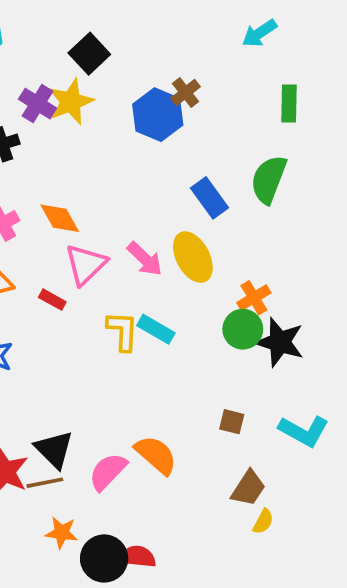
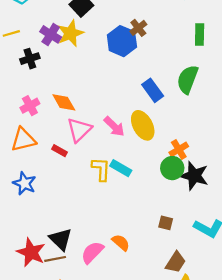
orange semicircle: (156, 455) -> (121, 243), size x0.7

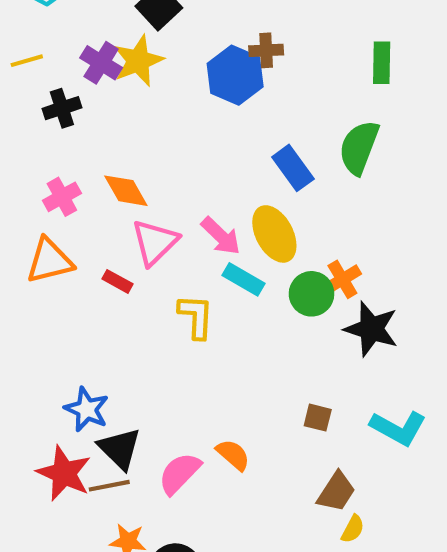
brown cross: (138, 28) -> (266, 50), turned 35
cyan rectangle: (121, 168) -> (243, 279), moved
green circle: (172, 168) -> (312, 294), moved
blue star: (24, 183) -> (87, 409), moved

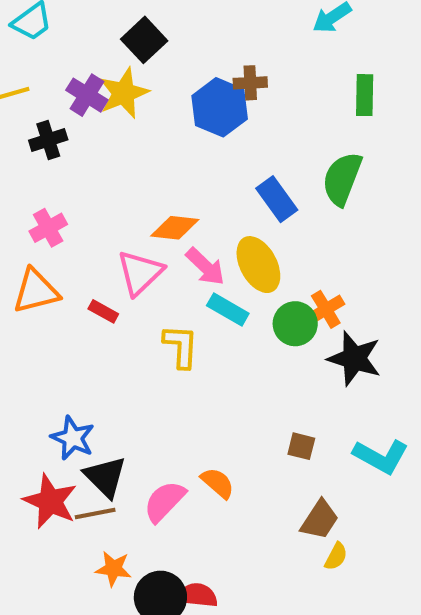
orange diamond: (126, 191) -> (175, 228), moved, turned -54

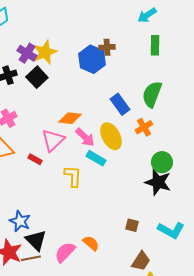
black square: (144, 40) -> (37, 77), moved
green rectangle: (365, 95) -> (155, 45), moved
orange cross: (326, 309) -> (144, 127), moved
green circle: (295, 324) -> (162, 162), moved

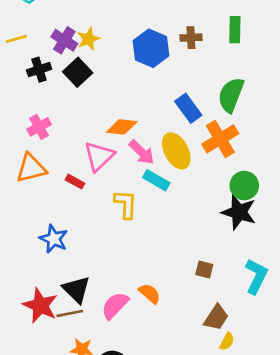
brown cross: (107, 47) -> (191, 38), moved
yellow star: (45, 52) -> (88, 39), size x0.7
orange cross: (144, 127) -> (220, 139), size x1.5
blue star: (20, 221) -> (54, 239), moved
cyan L-shape: (171, 230) -> (256, 276), turned -92

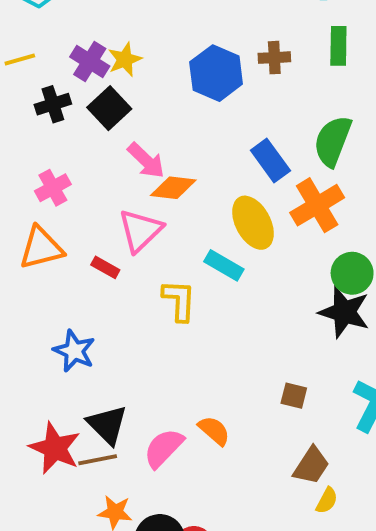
pink arrow: (142, 152) -> (146, 161), moved

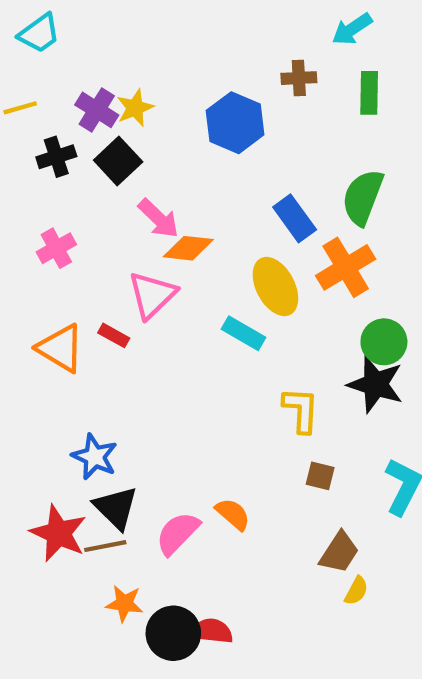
brown cross: (274, 58) -> (299, 78), moved
orange triangle: (41, 248) -> (61, 348), moved, turned 45
yellow L-shape: (179, 300) -> (301, 410), moved
blue star: (74, 351) -> (95, 457), moved

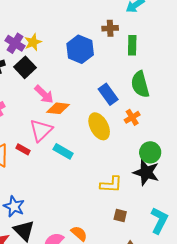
green rectangle: (369, 93) -> (132, 45), moved
green semicircle: (363, 197) -> (140, 84), turned -36
orange cross: (346, 267) -> (132, 117), size x0.6
cyan rectangle: (244, 333) -> (63, 151), moved
yellow L-shape: (301, 410) -> (111, 184), turned 90

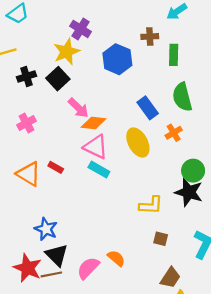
yellow star: (33, 42) -> (67, 52), size x1.4
purple cross: (15, 43) -> (81, 29), moved
pink triangle: (41, 130) -> (96, 147), moved, turned -50

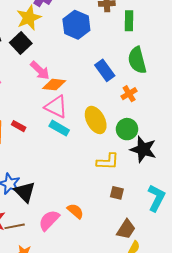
yellow ellipse: (138, 142) -> (96, 120), moved
green circle: (193, 171) -> (127, 129), moved
black triangle: (57, 255) -> (25, 192), moved

